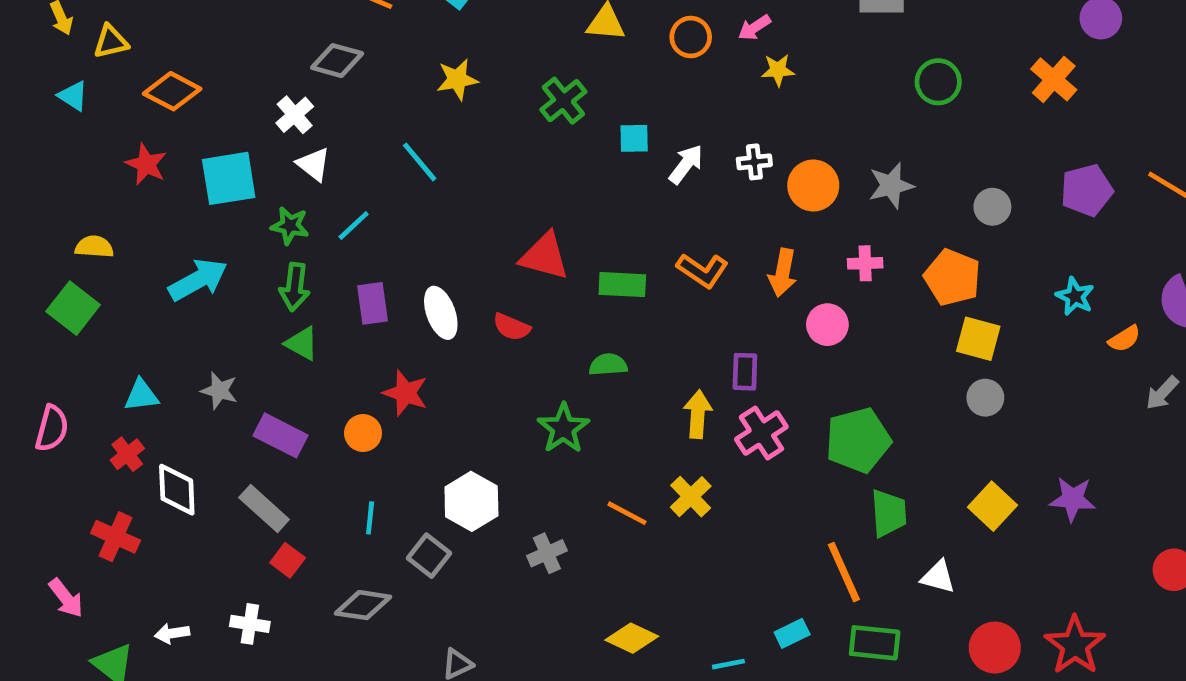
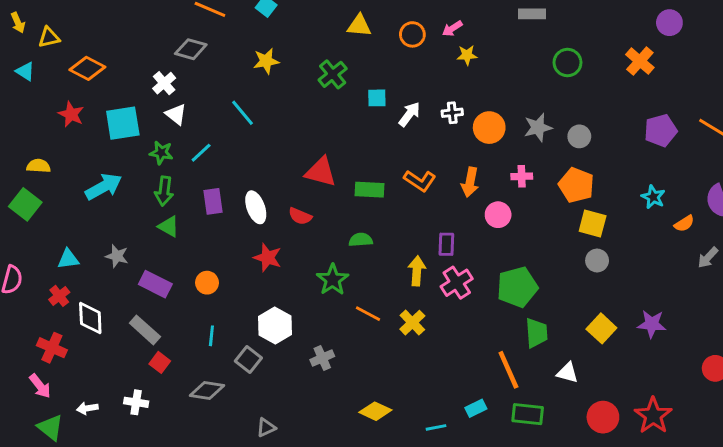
gray circle: (992, 207) -> (579, 136), moved
red star: (405, 393) -> (268, 258), moved
orange line: (627, 513) -> (368, 314), moved
pink arrow: (66, 598) -> (40, 386), moved

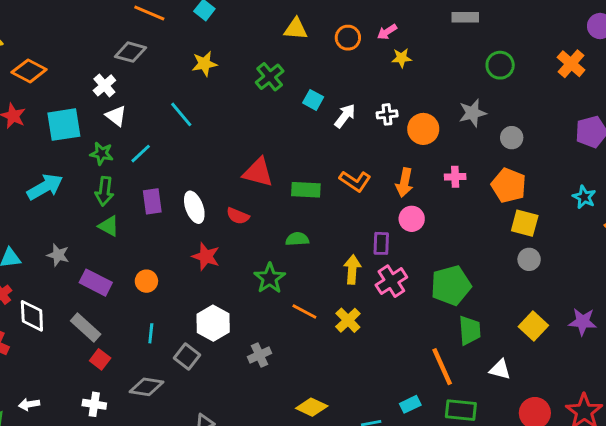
cyan square: (377, 98) -> (313, 100), turned 30
gray star: (538, 128) -> (473, 113), moved
pink circle: (498, 215) -> (412, 219), moved
white cross: (136, 402) -> (94, 404), moved

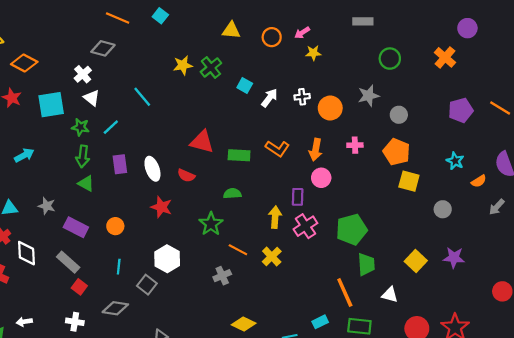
yellow star: (204, 64) -> (183, 65), moved
cyan arrow: (45, 187) -> (24, 155), moved, size x0.7
gray circle: (529, 259) -> (443, 209), moved
gray cross: (259, 355) -> (222, 276), moved

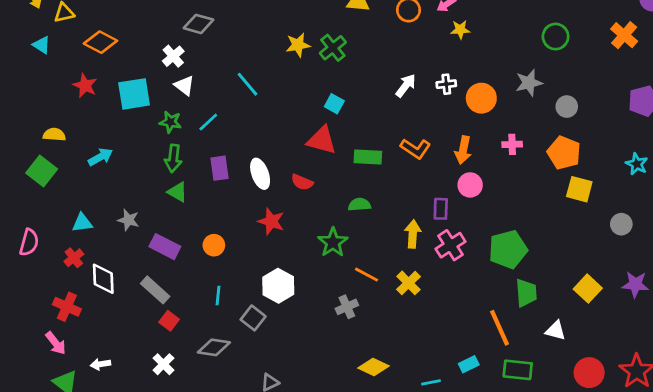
cyan square: (245, 86) -> (334, 104), moved
white cross: (75, 322) -> (163, 364), turned 36

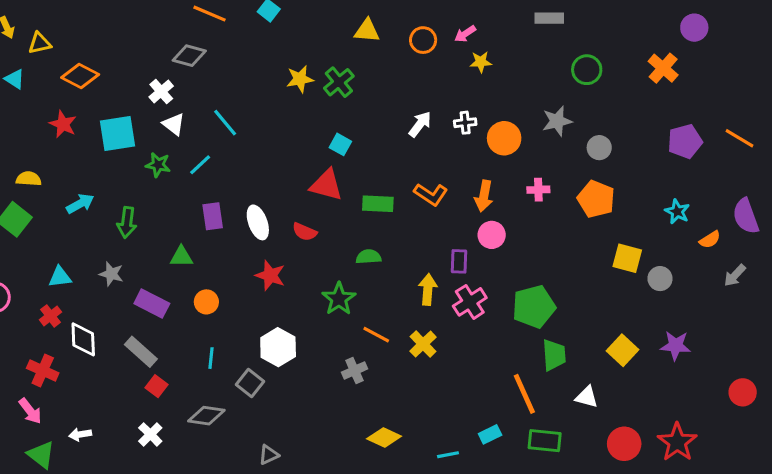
cyan line: (247, 84) -> (225, 123), moved
green arrow: (173, 158) -> (127, 222), moved
yellow square: (579, 189) -> (627, 258), moved
green triangle: (177, 192) -> (181, 257), moved, turned -30

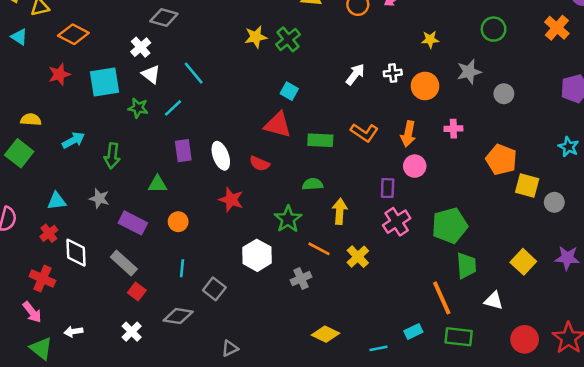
yellow star: (481, 62) -> (430, 39), moved
red star: (63, 124) -> (59, 74), turned 30
orange pentagon: (596, 199) -> (501, 160), moved
yellow arrow: (428, 289) -> (340, 211), moved
white hexagon: (278, 347) -> (257, 255), moved

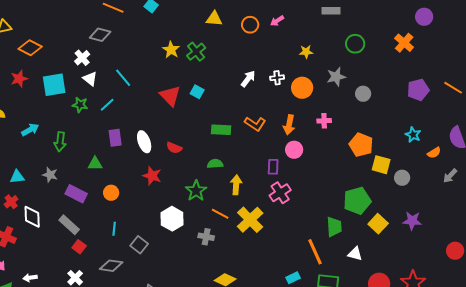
yellow star: (256, 37) -> (171, 50), turned -30
red triangle: (278, 125) -> (170, 96), moved, turned 30
green pentagon: (450, 226) -> (357, 201), moved
yellow cross: (358, 257) -> (250, 220), size x1.5
gray cross: (301, 279) -> (206, 237), turned 35

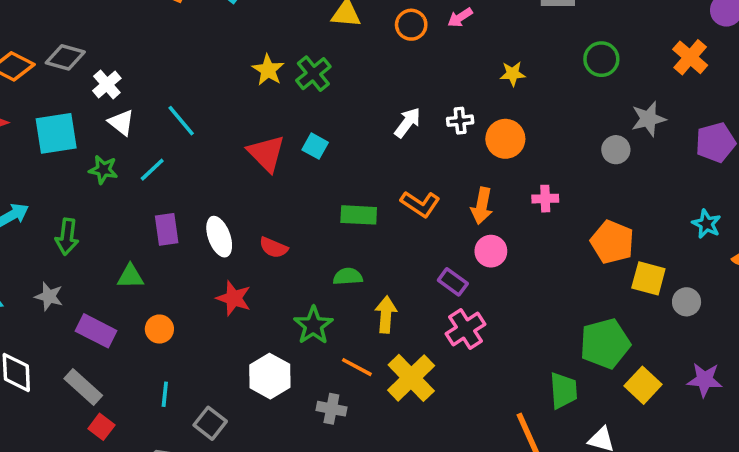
gray diamond: (100, 35) -> (65, 57), moved
gray star: (336, 77) -> (648, 119), moved
purple rectangle: (273, 167) -> (453, 282), turned -56

